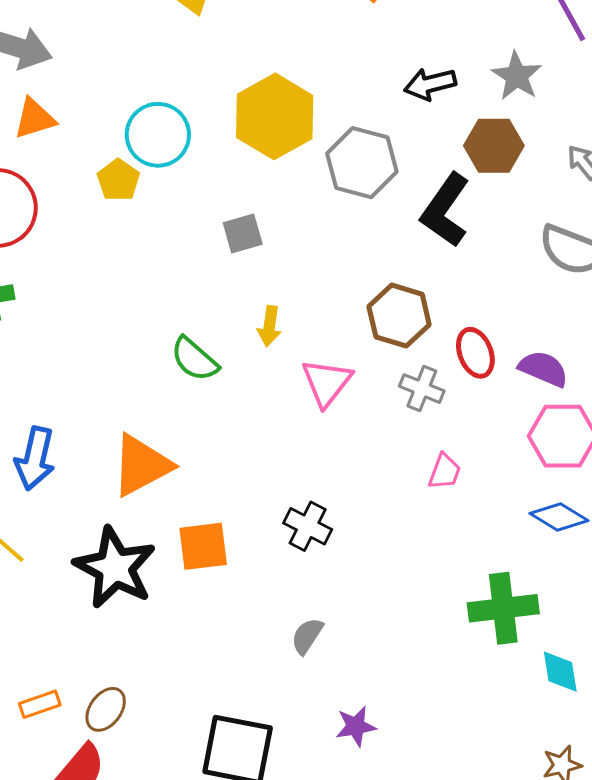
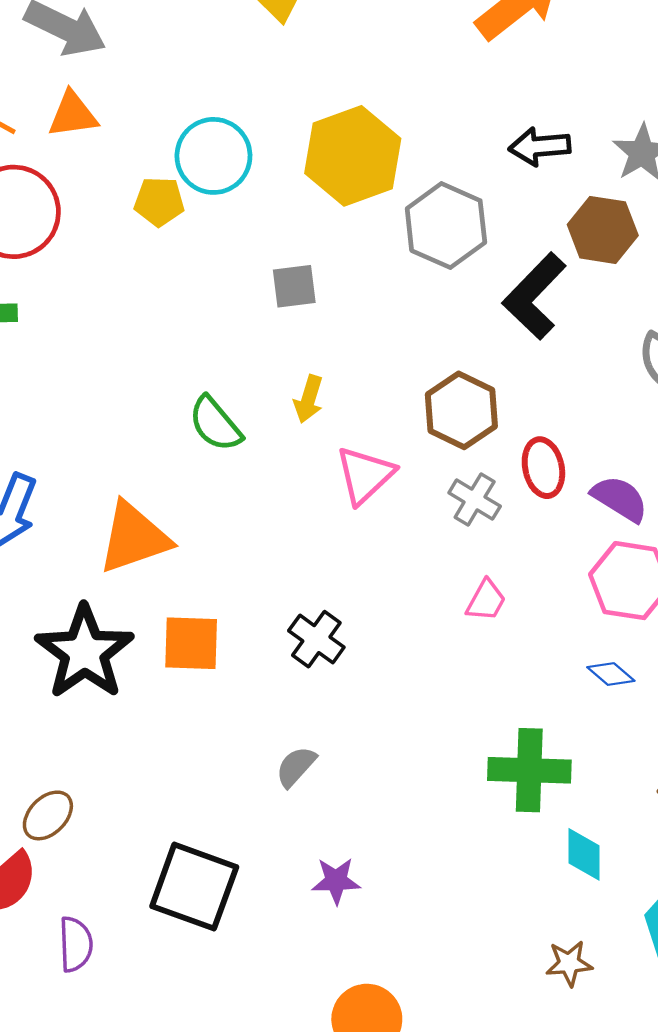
yellow pentagon: (118, 180) -> (159, 202), turned 30
blue diamond: (559, 517) -> (611, 674), size x0.7

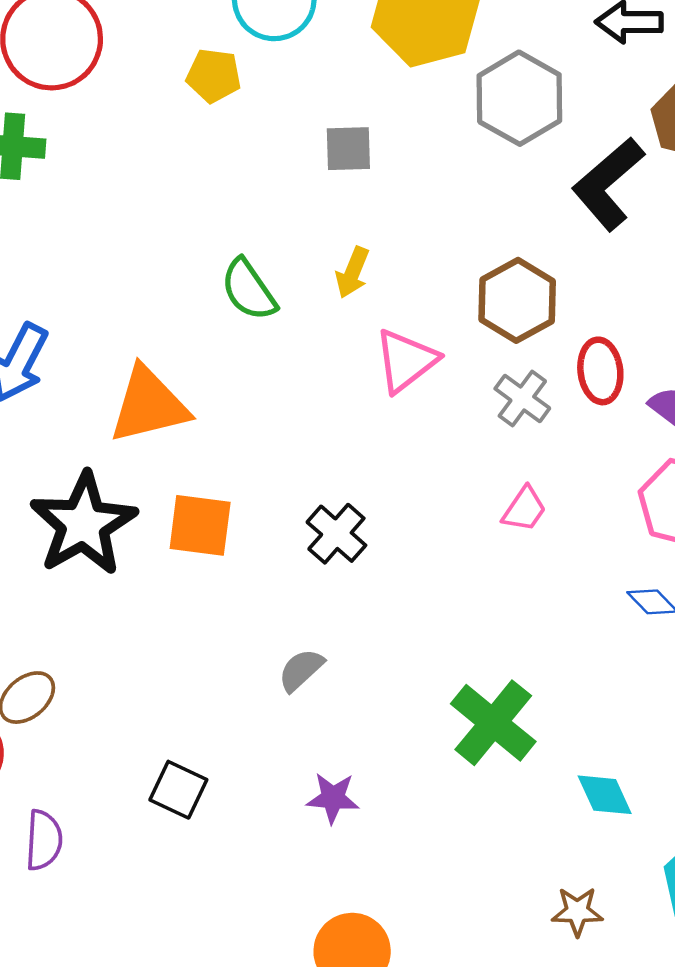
yellow pentagon: (159, 202) -> (214, 76), moved
green cross: (529, 770) -> (493, 723), moved, turned 32
cyan diamond: (584, 854) -> (605, 795), turned -30
black square: (194, 887) -> (178, 790), size x0.6

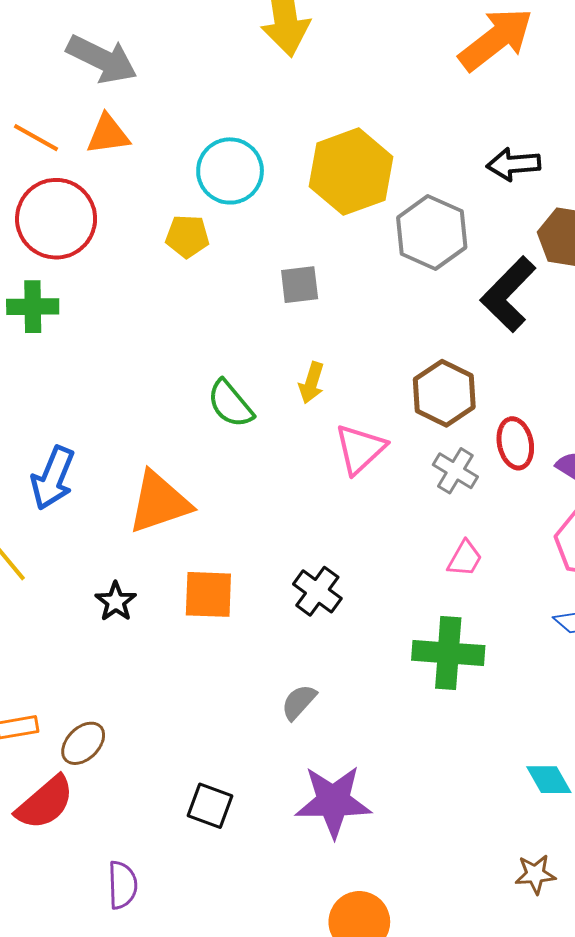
black star: (83, 524) -> (116, 602), size x0.5
green cross: (493, 723) -> (448, 653), moved, turned -30
purple star: (333, 798) -> (333, 801), size x1.8
purple semicircle: (44, 840) -> (122, 885), moved

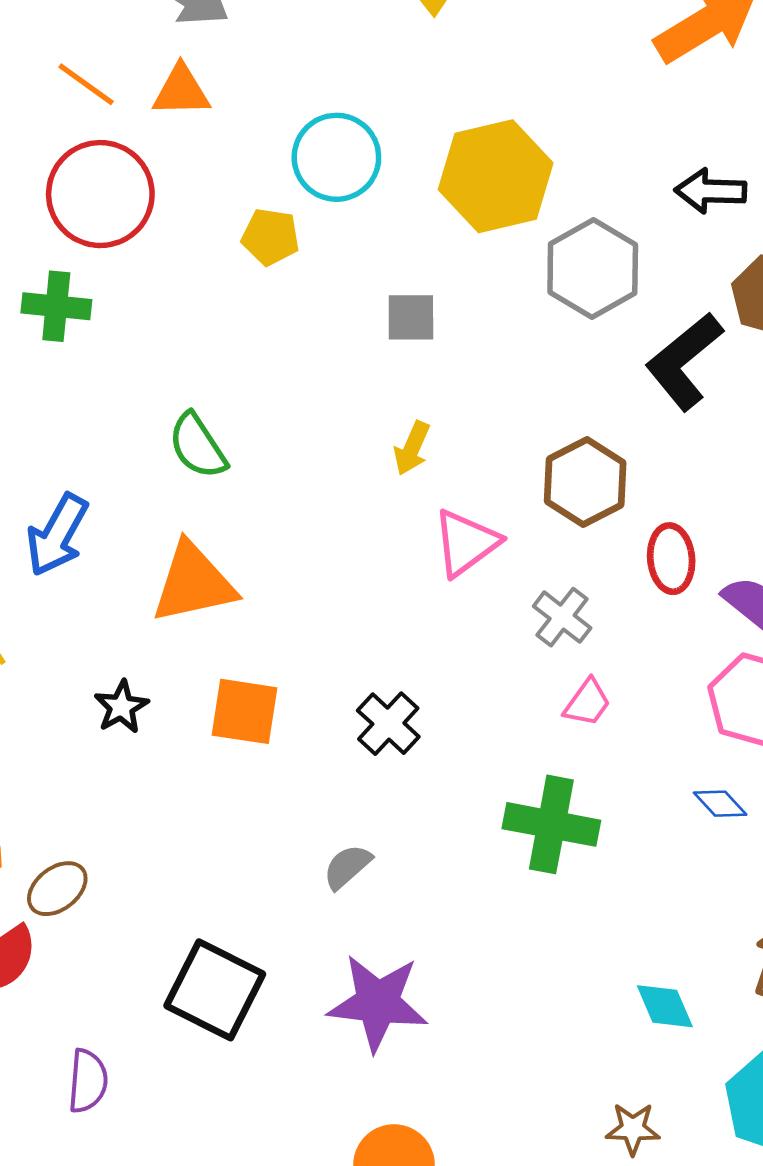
green semicircle: (230, 404) -> (198, 446), moved
gray cross: (455, 471) -> (562, 617), moved
black square: (210, 806) -> (215, 990), size x1.6

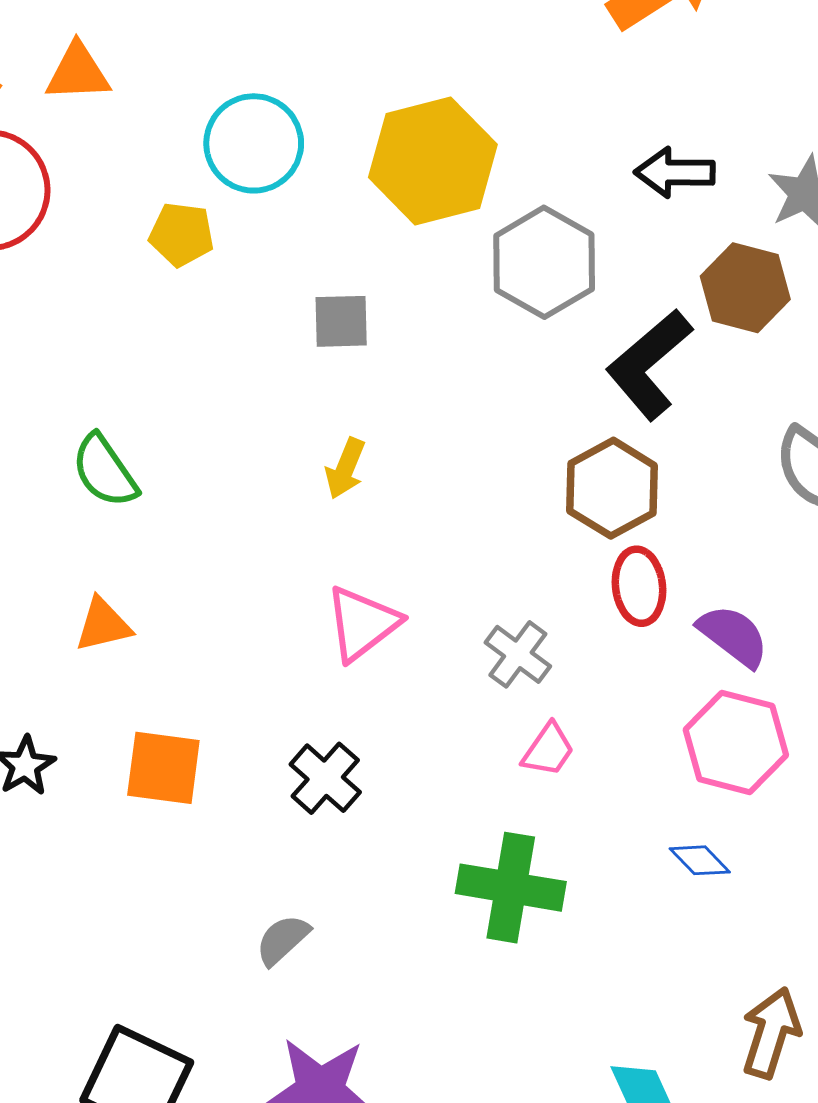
brown hexagon: (585, 482) -> (612, 488), moved
pink triangle: (466, 543) -> (362, 623), moved
orange triangle: (193, 583) -> (103, 625), size x0.6

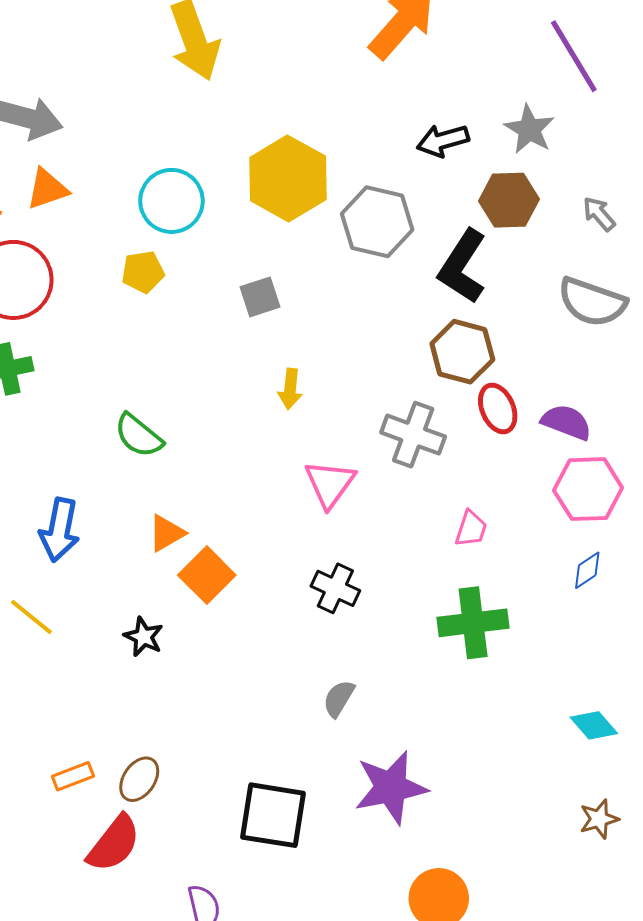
gray cross: (518, 654) -> (413, 435), moved, size x1.4
orange square: (163, 768) -> (207, 575), moved, turned -36
blue diamond: (700, 860) -> (587, 570), turned -63

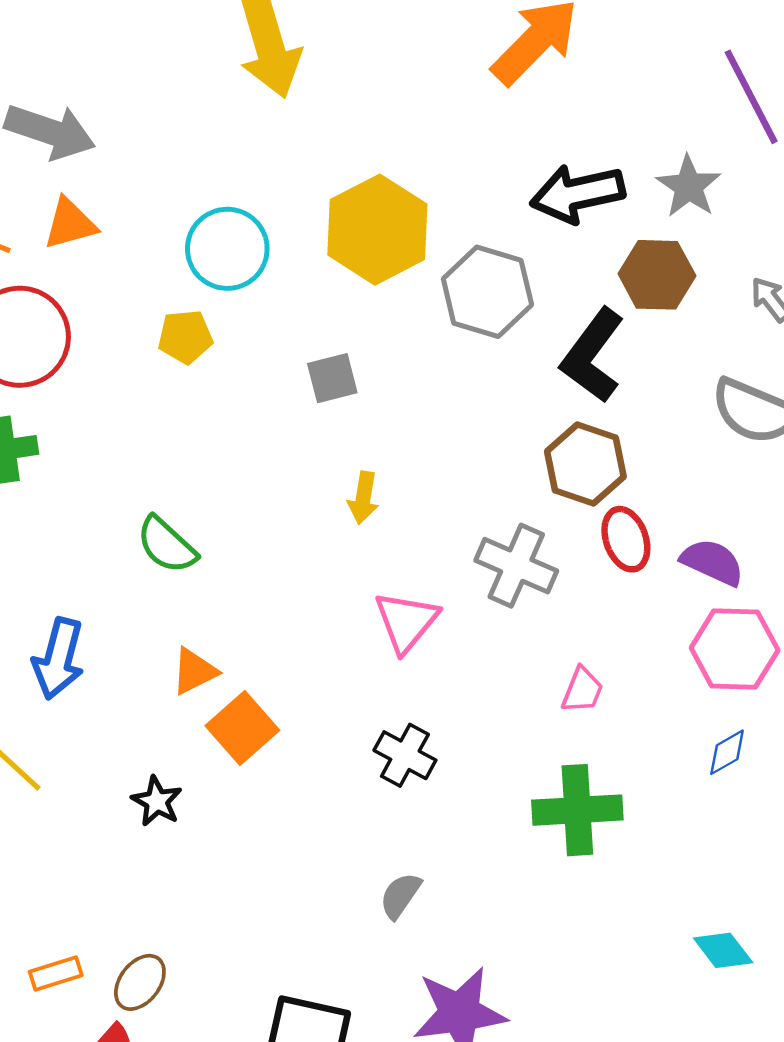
black arrow: (443, 141) -> (577, 194), size x1.4

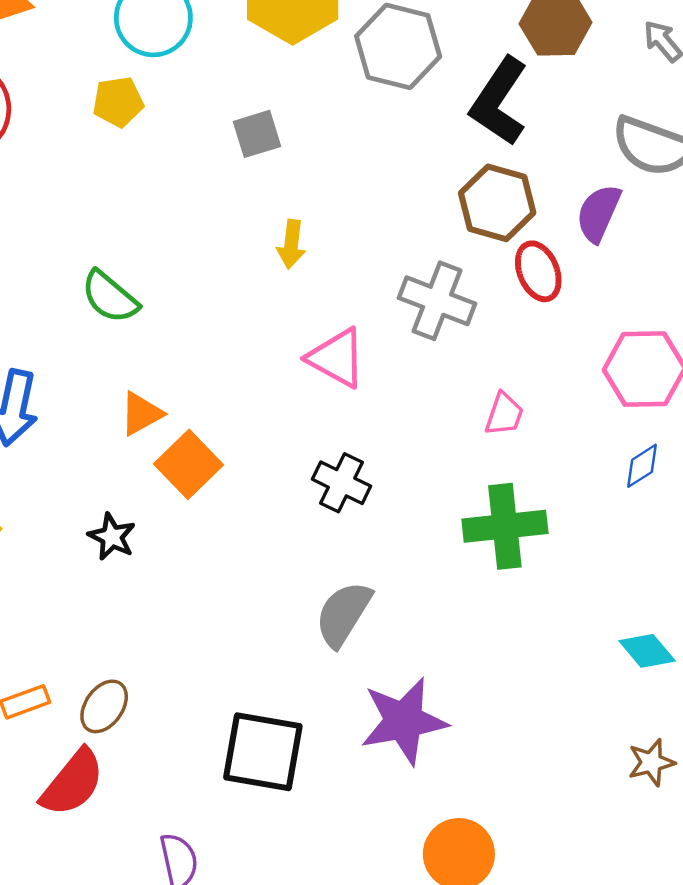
purple semicircle: (712, 562) -> (599, 213), moved, turned -88
pink triangle: (406, 622) -> (337, 358), turned -38
gray semicircle: (400, 896) -> (343, 614), size x1.5

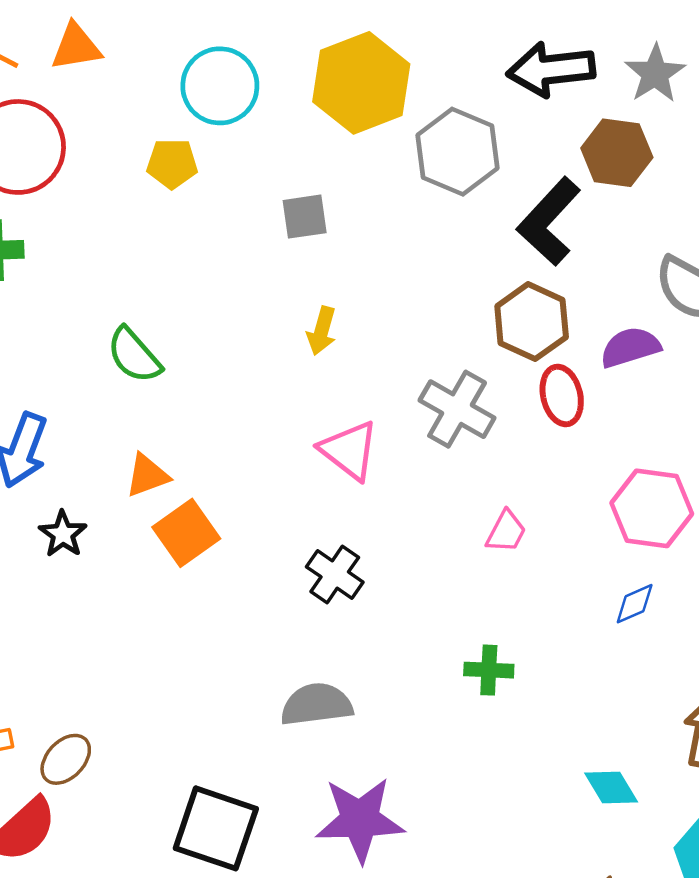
purple semicircle: (599, 213) -> (630, 347), turned 40
green cross: (505, 526) -> (489, 670), moved, size x0.6
black star: (112, 537) -> (63, 534), moved
gray semicircle: (343, 614) -> (317, 704), turned 42

